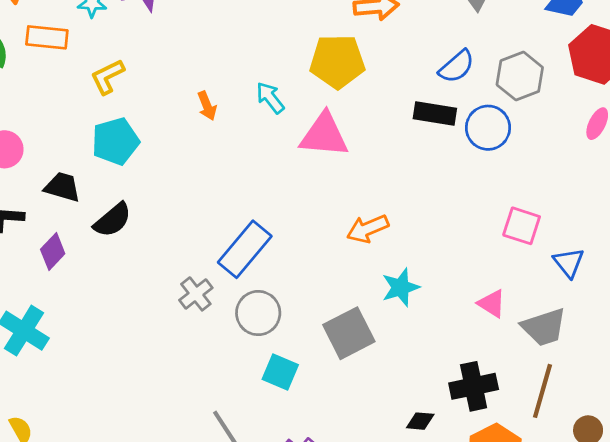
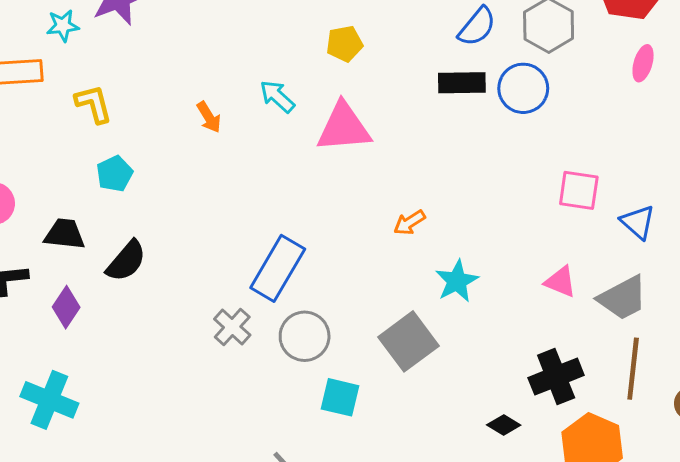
yellow pentagon: (337, 61) -> (344, 44), size x0.6
yellow L-shape: (107, 77) -> (94, 104), turned 111
cyan pentagon: (115, 141) -> (115, 174), size x0.7
orange arrow: (368, 229) -> (409, 223), size x0.7
black diamond: (420, 421) -> (504, 425), turned 36

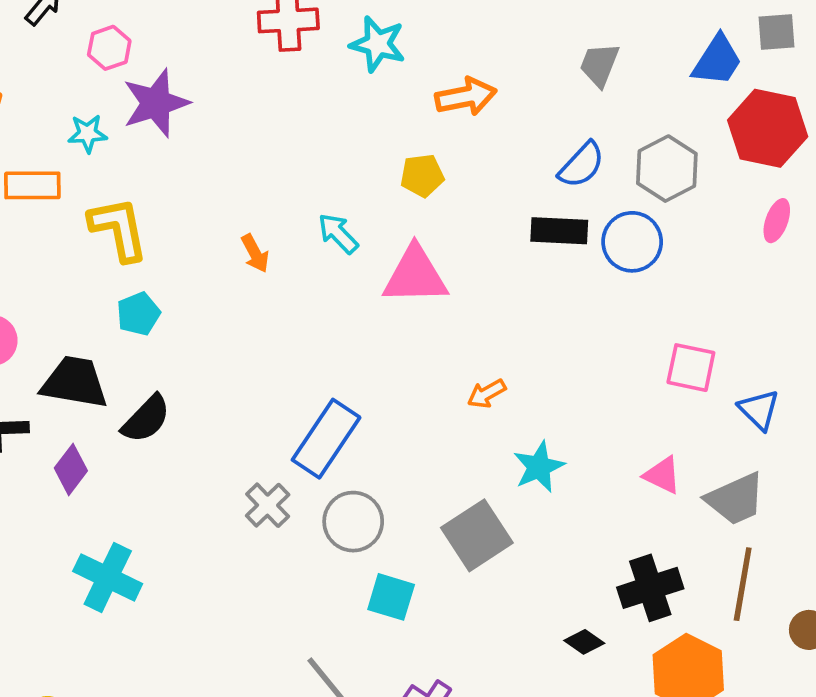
yellow L-shape: (94, 104) -> (119, 229), size x1.4
black trapezoid: (65, 234) -> (75, 382), size x1.4
cyan cross: (49, 400) -> (108, 577), moved

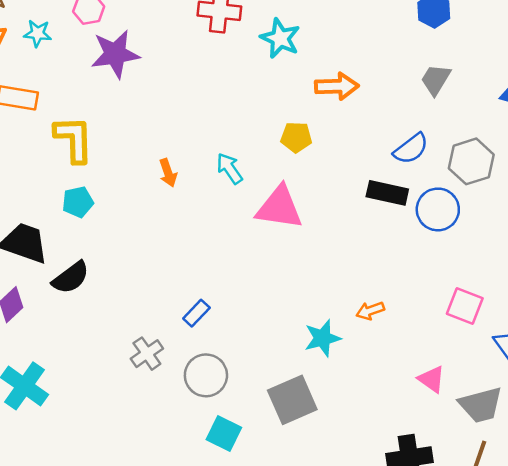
cyan star: (87, 134) -> (38, 33), moved
orange arrow: (487, 394) -> (370, 311), moved
blue rectangle: (326, 439) -> (196, 313), size x0.5
cyan star: (539, 467) -> (322, 338), moved

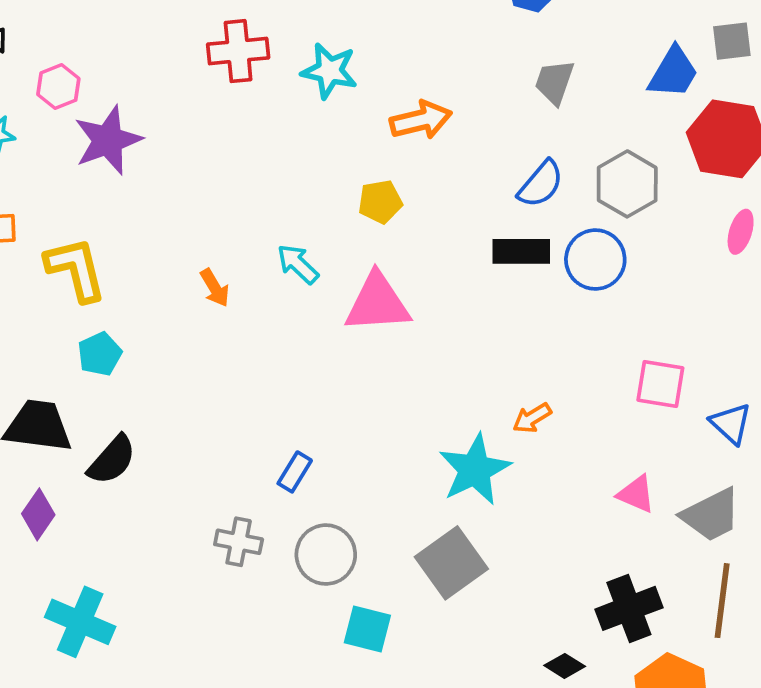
cyan star: (322, 338) -> (475, 470), size x1.4
gray cross: (147, 354) -> (239, 542), turned -32

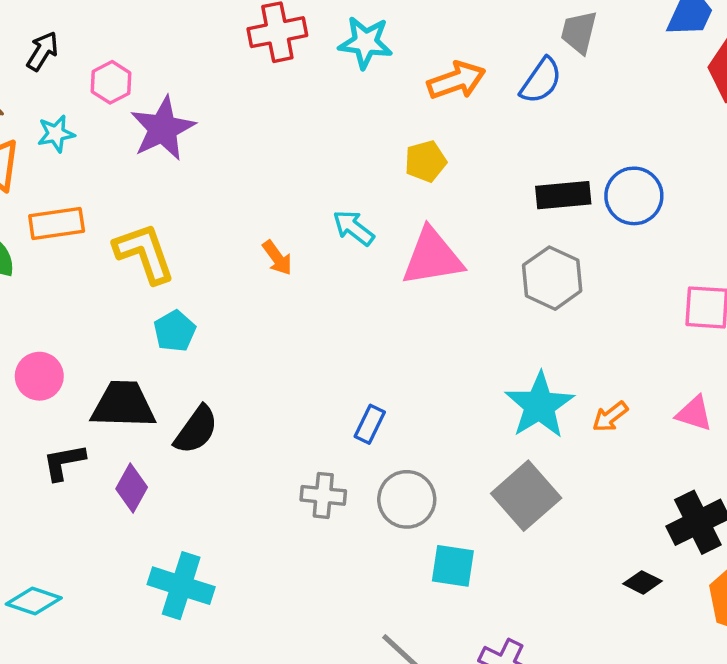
blue semicircle: (541, 184) -> (541, 81), moved
gray hexagon: (627, 184) -> (552, 278), moved
orange arrow: (532, 418) -> (610, 417), moved

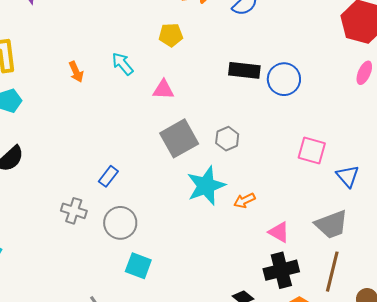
pink triangle: (432, 257) -> (163, 90), size x0.6
gray hexagon: (552, 278) -> (227, 139), moved, size x0.7
pink triangle: (694, 414) -> (279, 232), moved
gray square: (526, 496) -> (179, 138), moved

